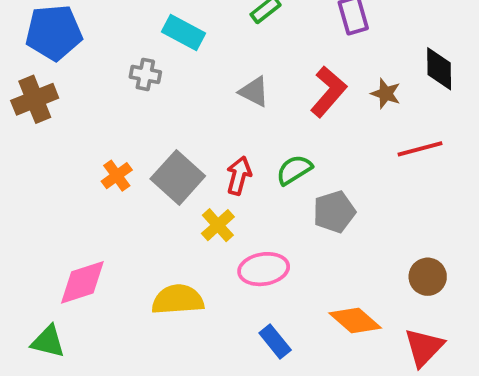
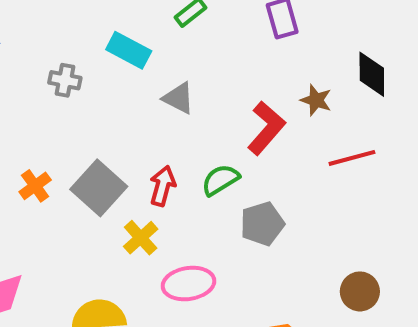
cyan rectangle: (183, 33) -> (129, 50), moved
red L-shape: (328, 92) -> (266, 128), moved

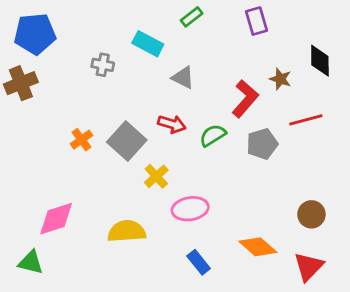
red arrow: (163, 186) -> (172, 124), moved, turned 92
gray pentagon: (262, 224) -> (262, 144), moved

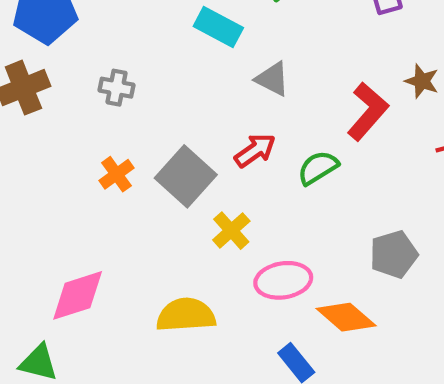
gray cross: (103, 65) -> (117, 88), moved
red arrow: (172, 124) -> (255, 150), turned -52
gray pentagon: (262, 144) -> (394, 254), moved
orange diamond: (258, 247) -> (346, 317), moved

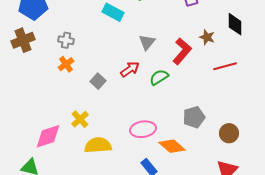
gray triangle: (272, 79) -> (147, 42), moved, turned 42
orange cross: (117, 174) -> (66, 64), moved
gray square: (186, 176) -> (98, 81), size x0.6
yellow cross: (231, 231) -> (80, 119), moved

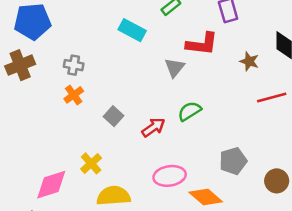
red L-shape: (182, 51) -> (202, 44), moved, turned 56
red arrow: (130, 69) -> (153, 127), moved

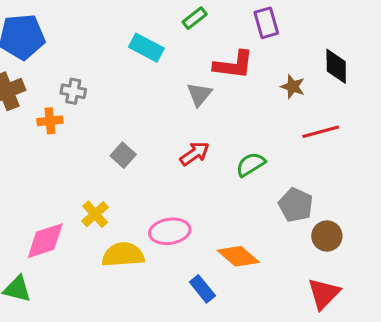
orange cross: (74, 95) -> (50, 121), moved, turned 30
green semicircle: (189, 111) -> (251, 164), moved
red arrow: (153, 127) -> (195, 154), moved
gray pentagon: (233, 161) -> (296, 205), moved, turned -30
pink ellipse: (170, 176) -> (170, 231), moved

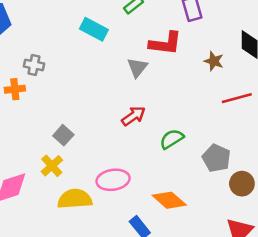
gray square: (123, 155) -> (63, 135), moved
green semicircle: (251, 164) -> (172, 139), moved

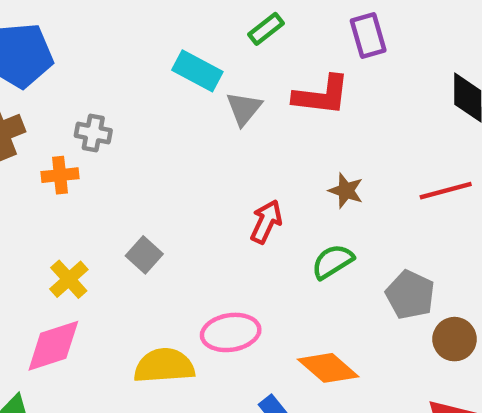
brown star: (214, 61) -> (346, 191), moved
gray triangle: (137, 68) -> (244, 109), moved
red arrow: (133, 116) -> (266, 222), turned -30
yellow cross: (52, 166) -> (69, 279), moved

